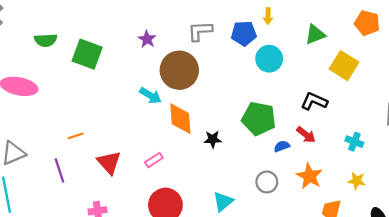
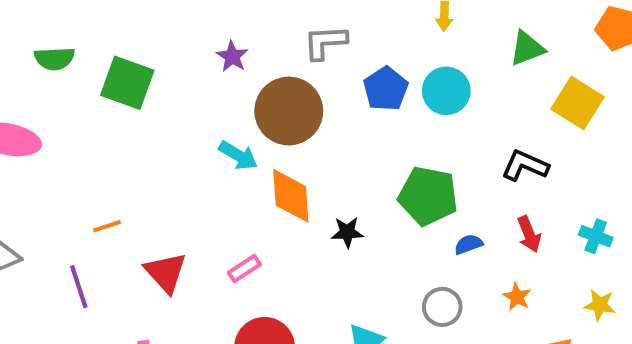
blue pentagon: (244, 33) -> (386, 89), moved, turned -30
red arrow: (306, 135) -> (529, 234), moved, turned 30
orange star: (309, 176) -> (517, 297), size x0.6

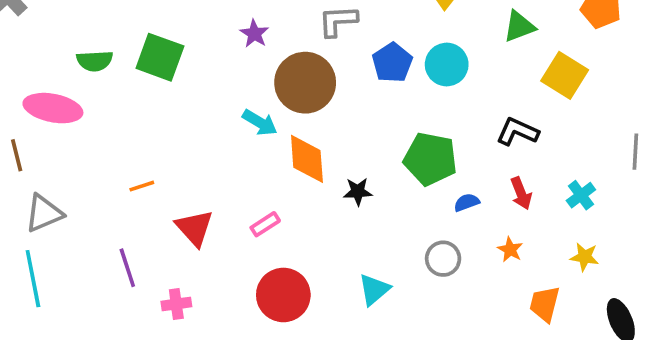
green semicircle: (55, 59) -> (95, 61), moved
cyan cross: (596, 236) -> (581, 195), turned 32
purple line: (79, 287) -> (127, 268), moved

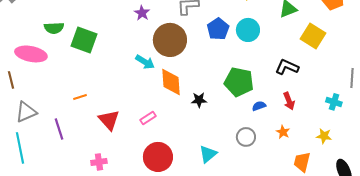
green square: (160, 57) -> (84, 40), moved
cyan cross: (581, 195) -> (334, 102), moved, turned -35
purple line: (127, 268) -> (59, 129), moved

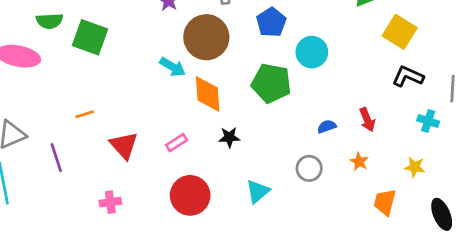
cyan circle: (248, 30) -> (312, 52), moved
black L-shape: (287, 67) -> (408, 76), moved
green pentagon: (239, 82) -> (271, 83), moved
black star: (199, 100) -> (229, 137), moved

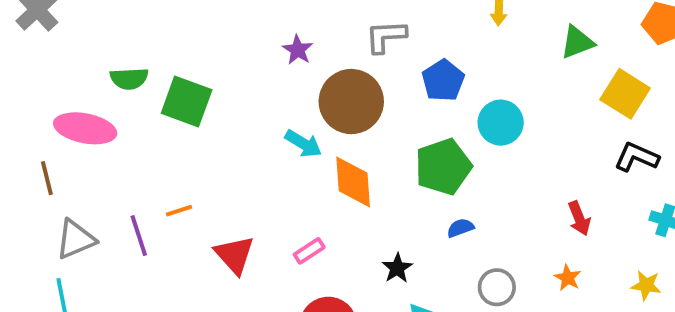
green pentagon: (271, 83) -> (443, 167), turned -30
blue semicircle: (327, 126) -> (460, 228), moved
black star: (229, 137) -> (397, 268), moved, turned -30
purple line: (56, 158) -> (139, 236), moved

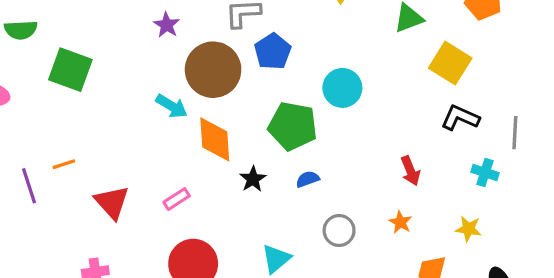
green semicircle: (129, 79) -> (21, 30), moved
blue pentagon: (443, 80) -> (273, 51), moved
green pentagon: (443, 167) -> (293, 126), turned 30
black star: (397, 268) -> (253, 179), moved

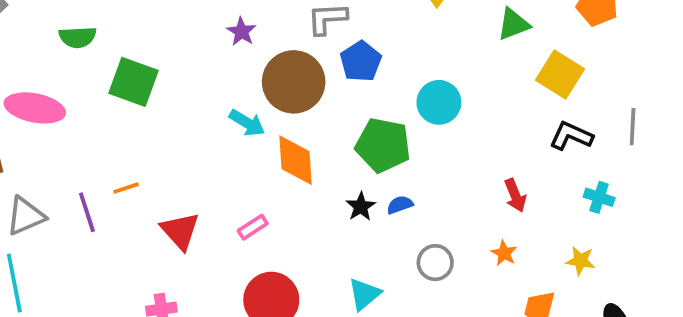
gray line: (515, 133) -> (633, 127), moved
black star: (253, 179) -> (361, 207), moved

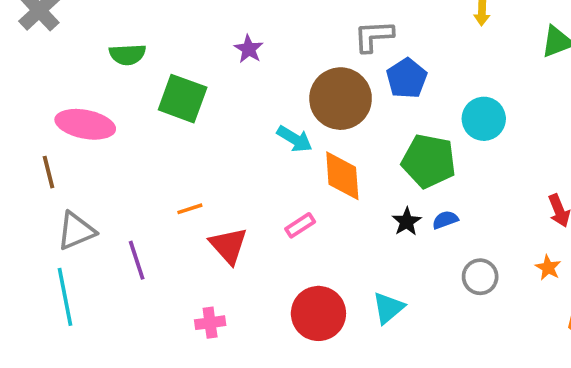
purple star: (241, 32) -> (249, 49), moved
orange line: (126, 188) -> (190, 209), moved
purple line: (87, 212) -> (137, 260), moved
pink rectangle: (253, 227) -> (300, 225), moved
cyan triangle: (364, 294) -> (388, 308), moved

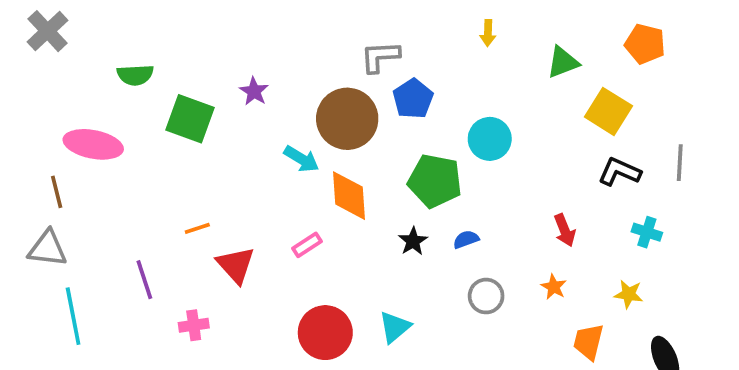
purple star: (249, 49) -> (254, 91), moved
blue semicircle: (445, 220) -> (466, 239), moved
gray triangle: (76, 231) -> (48, 249), moved, turned 30
pink cross: (210, 323) -> (194, 325), moved

